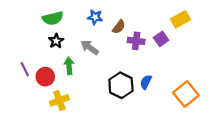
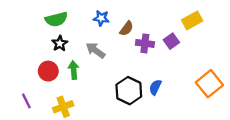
purple line: (25, 69) -> (26, 101), moved
red circle: (45, 77) -> (48, 71), moved
orange square: (186, 94) -> (209, 84), moved

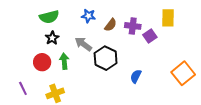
yellow rectangle: (192, 20) -> (168, 18), turned -60
purple cross: (145, 43) -> (133, 26), moved
black hexagon: (129, 91) -> (106, 58), moved

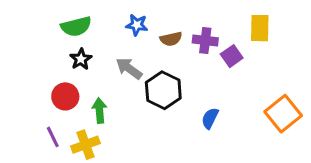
brown semicircle: (111, 25) -> (171, 39), turned 40
green arrow: (64, 61) -> (99, 110), moved
purple line: (23, 88) -> (53, 137), moved

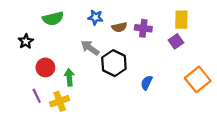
purple square: (232, 56) -> (176, 41), moved
black star: (81, 59) -> (26, 41), moved

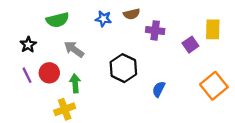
yellow rectangle: (181, 20) -> (213, 29), moved
brown semicircle: (119, 27) -> (132, 14), moved
gray arrow: (90, 48) -> (74, 49), moved
purple line: (37, 96) -> (27, 75), moved

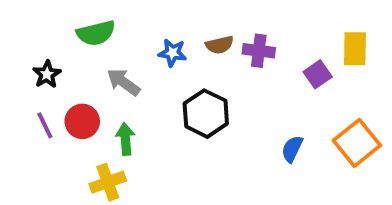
brown semicircle: (132, 14) -> (220, 45), moved
blue star: (103, 19) -> (172, 53), moved
blue semicircle: (159, 89) -> (292, 149), moved

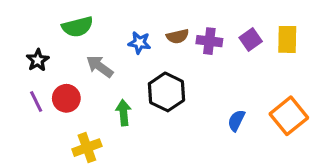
purple square: (318, 74) -> (251, 39), moved
green arrow: (125, 139) -> (124, 113), moved

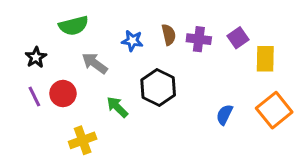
brown semicircle: (178, 36) -> (169, 35), turned -90
yellow rectangle: (287, 39) -> (265, 59), moved
green arrow: (124, 113) -> (117, 107), turned -40

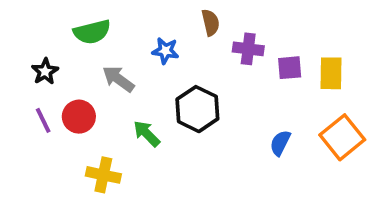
brown semicircle: (169, 35) -> (211, 23), moved
purple square: (238, 38) -> (290, 68), moved, turned 30
yellow cross: (83, 140) -> (103, 175), turned 32

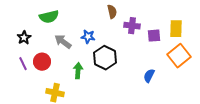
blue star: (165, 51) -> (88, 37), moved
yellow rectangle: (331, 73) -> (176, 29), moved
green arrow: (147, 134) -> (78, 71), turned 49
orange square: (342, 137) -> (179, 56), moved

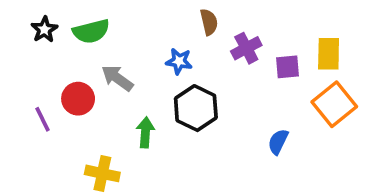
purple cross: (132, 26) -> (246, 48), turned -35
blue star: (88, 37) -> (179, 61), moved
black star: (24, 38) -> (44, 29), moved
red circle: (42, 62) -> (78, 99), moved

